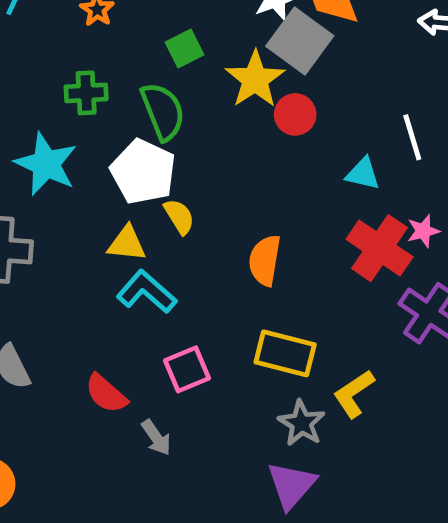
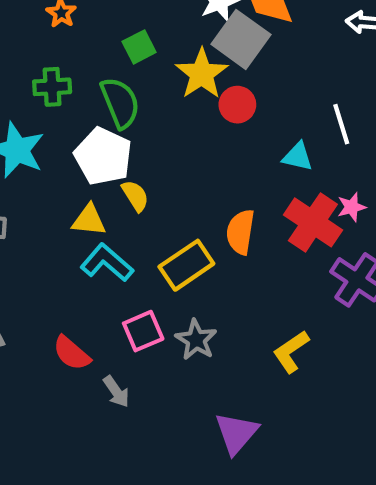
orange semicircle: (265, 260) -> (240, 232), moved
yellow rectangle: (285, 353) -> (186, 265), moved, turned -48
gray star: (302, 423) -> (196, 340), moved

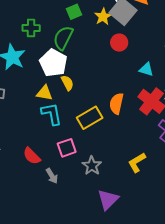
yellow star: (202, 74) -> (103, 17), moved, size x0.7
green semicircle: (120, 103) -> (63, 38), turned -135
cyan L-shape: (107, 263) -> (52, 114), turned 35
gray star: (196, 340) -> (92, 166), moved

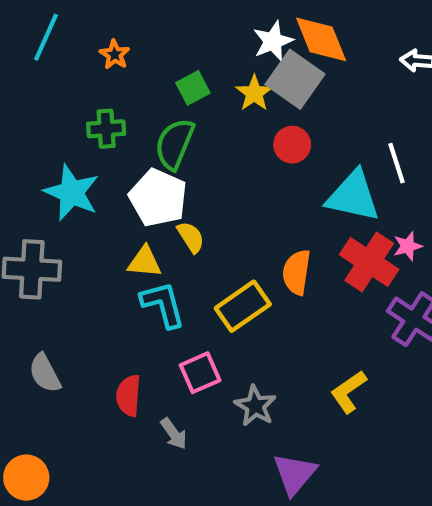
cyan triangle: (146, 69) -> (353, 196), size x1.8
red semicircle: (32, 156) -> (129, 396), turned 54

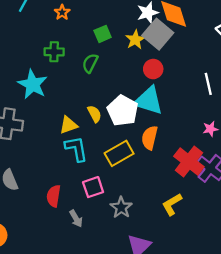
green semicircle: (175, 144) -> (90, 63), size x0.7
cyan triangle: (353, 196) -> (149, 101), moved
white pentagon: (158, 198) -> (123, 111), moved
yellow triangle: (145, 262) -> (68, 125), turned -30
red cross: (369, 262) -> (189, 162), moved

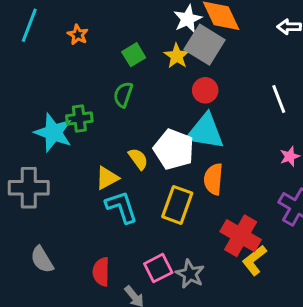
green cross: (54, 52) -> (79, 119), moved
yellow rectangle: (119, 153) -> (177, 205), turned -32
red cross: (189, 162) -> (241, 236), moved
pink square: (93, 187) -> (158, 268), moved

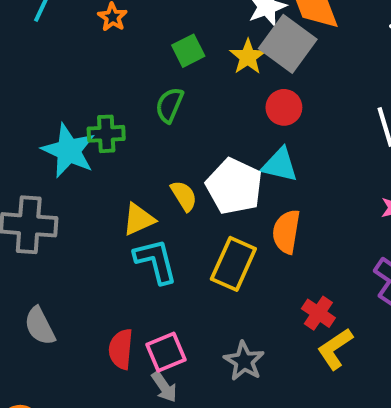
cyan triangle: (205, 132) -> (280, 165), size x0.7
red cross: (241, 236) -> (318, 313), size x0.6
pink square: (158, 268) -> (166, 352), moved

